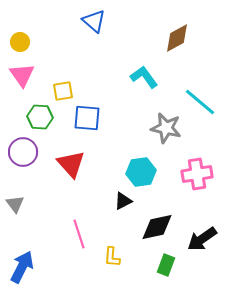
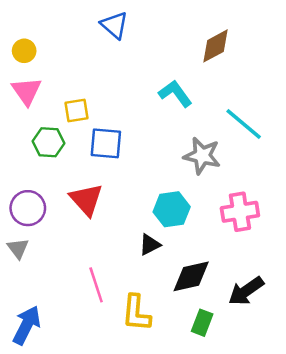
purple circle: (23, 152) -> (28, 208), moved
yellow L-shape: (112, 257) -> (136, 313), size x1.5

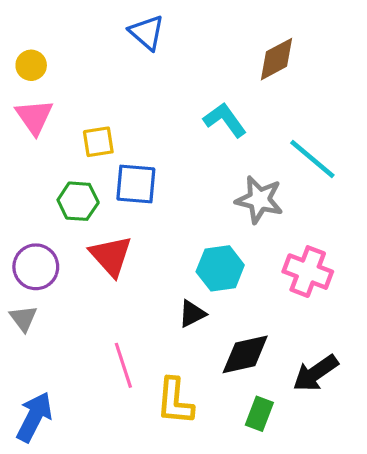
green hexagon: (49, 142) -> (78, 201), moved
pink cross: (240, 212) -> (308, 272), turned 30

